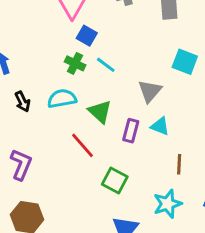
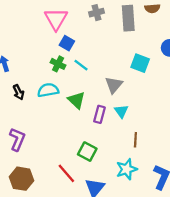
cyan triangle: (160, 126) -> (121, 111), turned 32
red line: (83, 145) -> (66, 173), moved

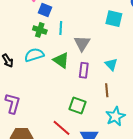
cyan line: (81, 65) -> (61, 28), turned 64
gray triangle: (114, 85) -> (82, 43), moved
cyan triangle: (121, 111) -> (111, 64), moved
brown line: (135, 140) -> (107, 90), moved

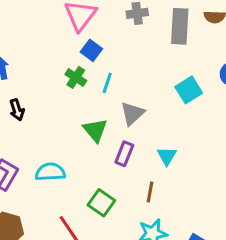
cyan square: (114, 19) -> (189, 90), turned 30
cyan semicircle: (34, 55) -> (50, 172), moved

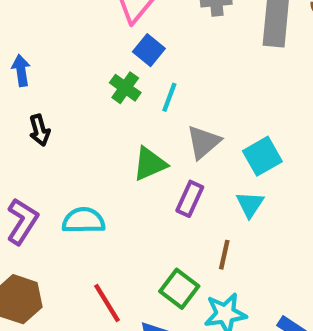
cyan square: (189, 90) -> (262, 156), moved
green triangle: (95, 130) -> (150, 164), turned 44
green square: (101, 203) -> (179, 289), moved

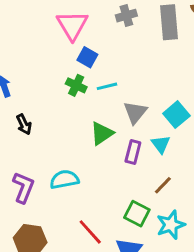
cyan line: (169, 97) -> (107, 86), turned 66
cyan triangle: (250, 204) -> (161, 144), moved
brown line: (224, 255) -> (163, 185), turned 42

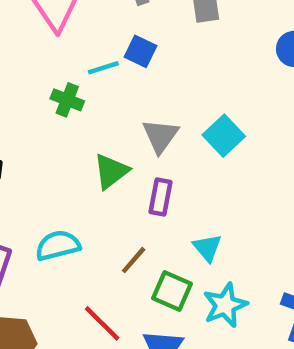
blue square: (87, 57) -> (140, 51), moved
cyan line: (107, 86) -> (103, 68), moved
cyan triangle: (161, 144) -> (207, 248), moved
brown line: (163, 185) -> (134, 260), moved

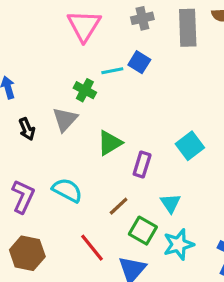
gray triangle: (160, 136) -> (65, 119), moved
cyan square: (224, 136) -> (190, 146), moved
cyan semicircle: (58, 245) -> (67, 190), turned 36

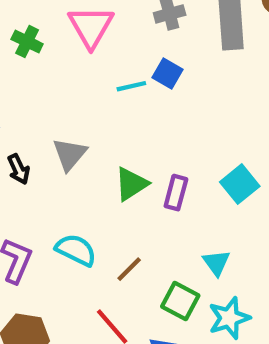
green cross: (85, 90) -> (27, 42), moved
purple rectangle: (142, 165) -> (176, 193), moved
brown line: (119, 206) -> (129, 269), moved

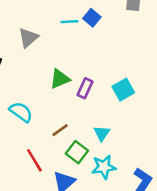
gray triangle: (70, 154) -> (28, 38), moved
brown line: (129, 269) -> (60, 130), moved

